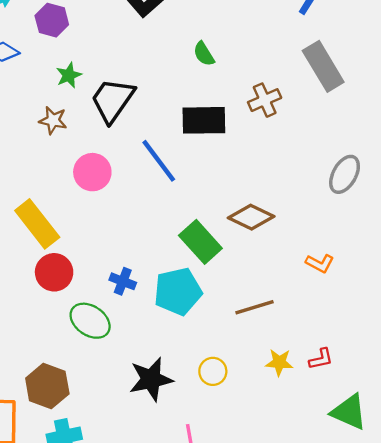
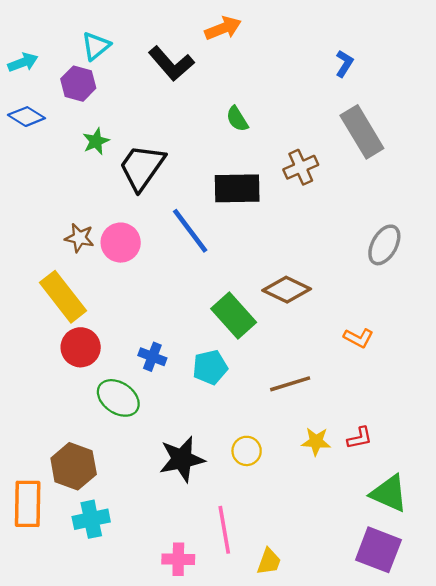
brown star: (53, 120) -> (79, 238), moved
cyan pentagon: (178, 291) -> (210, 367), size x0.7

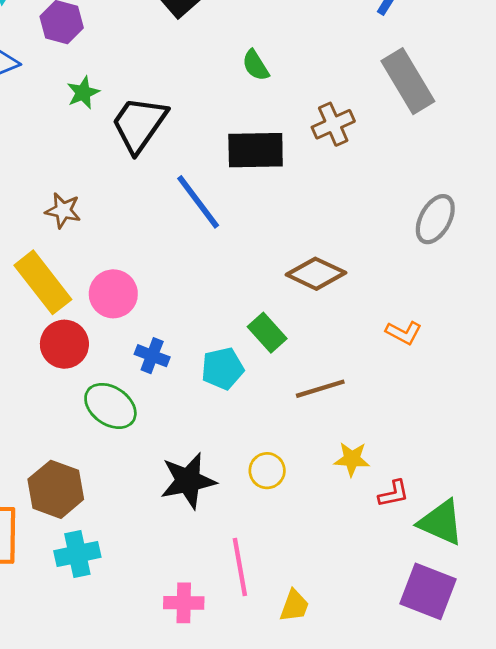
pink circle: (121, 243) -> (113, 294), moved
green rectangle: (234, 316) -> (267, 333), moved, size x0.7
red L-shape: (360, 438) -> (394, 494), moved

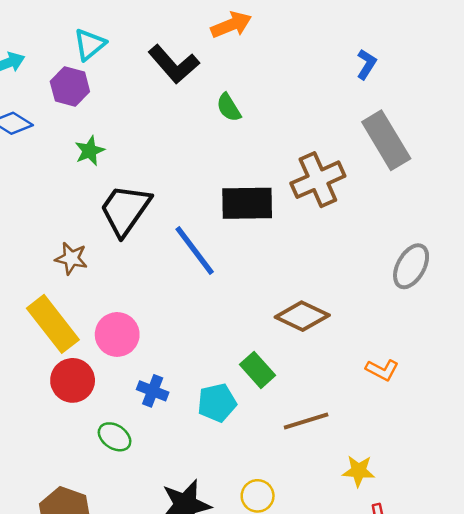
green semicircle: (256, 65) -> (229, 107), moved
black trapezoid: (139, 124) -> (125, 210), moved
brown cross: (333, 124) -> (318, 180), size x1.4
green ellipse: (110, 406) -> (115, 437), size x0.7
yellow star: (352, 459) -> (359, 471), moved

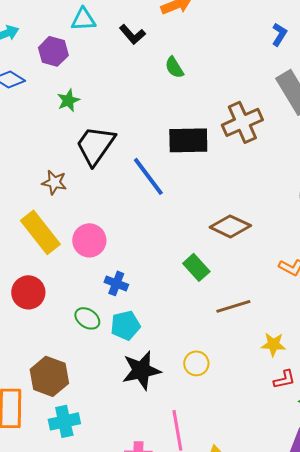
cyan triangle: (90, 45) -> (83, 19), moved, turned 36
black L-shape: (174, 64) -> (132, 34), size x0.7
red circle: (73, 380) -> (28, 292), moved
cyan pentagon: (217, 403) -> (125, 325), moved

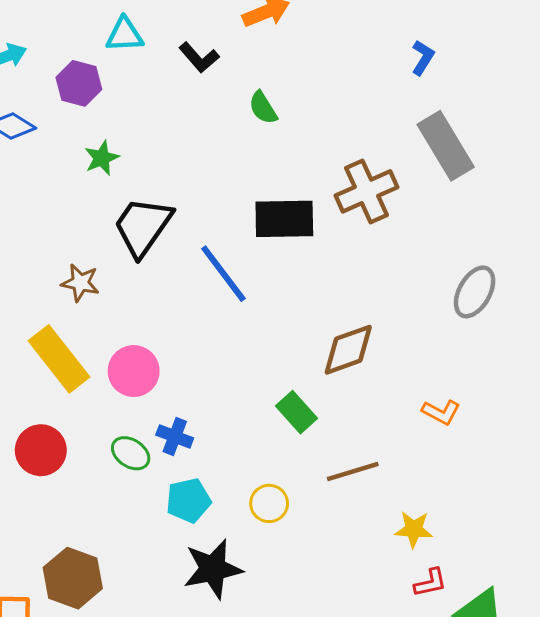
brown diamond: (230, 226) -> (348, 350), turned -45
green ellipse: (87, 318) -> (131, 453), moved
yellow circle: (196, 363) -> (269, 503), moved

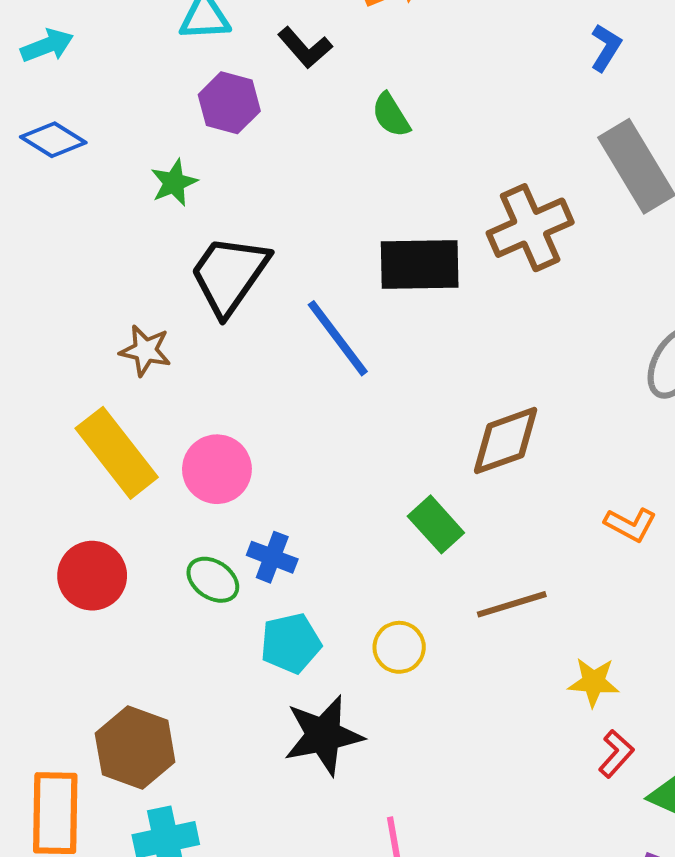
purple hexagon: (79, 83) -> (229, 103), moved
red L-shape: (430, 583) -> (616, 754), turned -36

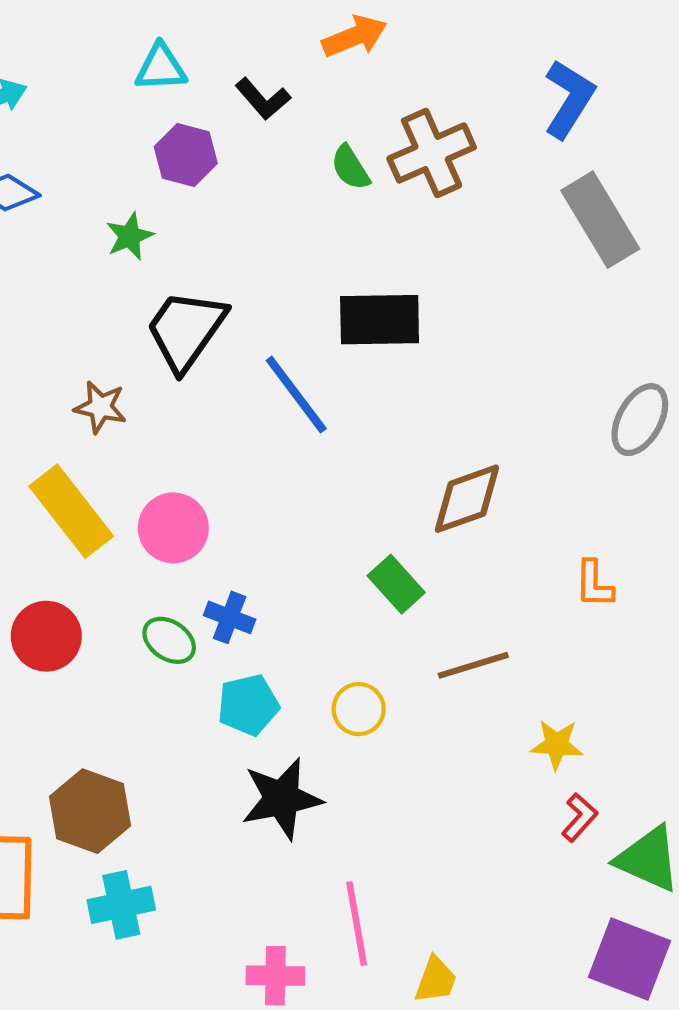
blue L-shape: (606, 48) -> (569, 99), size x1.6
brown cross: (530, 228) -> (432, 153), moved
orange L-shape: (630, 524) -> (594, 584), turned 63

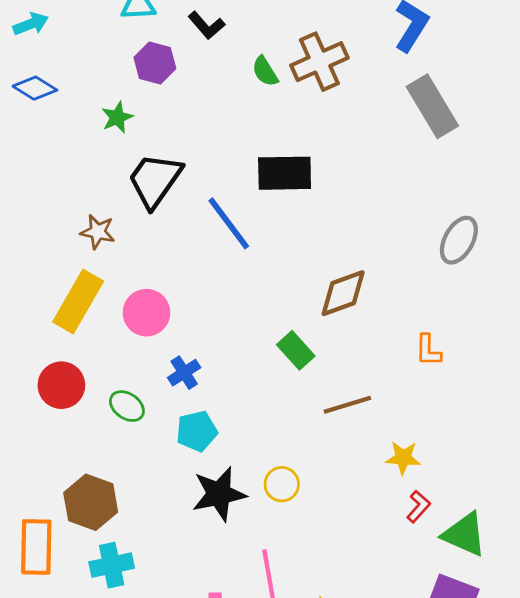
yellow rectangle: (71, 511) -> (78, 301), turned 68
blue cross: (230, 617) -> (184, 373), turned 36
green ellipse: (169, 640) -> (127, 406), moved
yellow circle: (359, 709) -> (282, 484), moved

